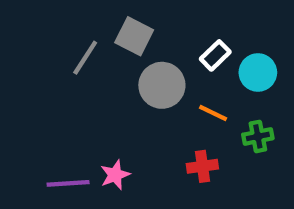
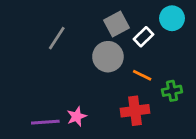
gray square: (134, 36) -> (117, 24), moved, turned 35
cyan circle: (258, 72) -> (172, 18), moved
red cross: (202, 166) -> (135, 111), size x1.4

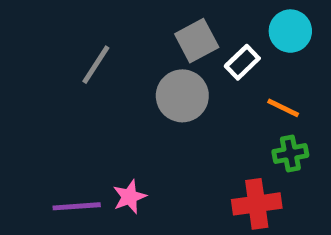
orange line: (142, 75) -> (283, 108), moved
red cross: (135, 111) -> (257, 204), moved

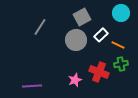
white rectangle: (242, 62) -> (101, 35), moved
pink star: (129, 197) -> (75, 80), moved
red cross: (257, 204) -> (99, 72), moved, turned 30

